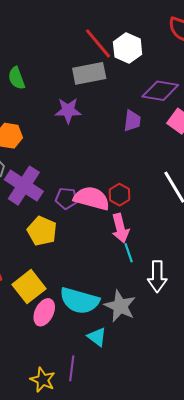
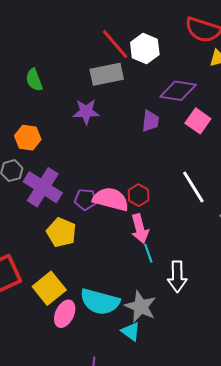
cyan triangle: (97, 337) -> (131, 331), moved

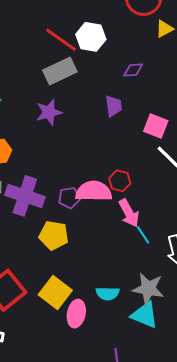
purple diamond: (178, 91) -> (133, 70), size x0.6
pink square: (198, 121) -> (156, 126), moved
cyan semicircle: (100, 302) -> (108, 293), size x0.6
cyan triangle: (131, 331) -> (145, 315), size x1.4

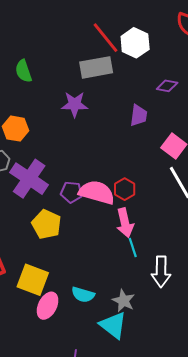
gray star: (148, 289) -> (124, 301), size x0.7
yellow square: (55, 292) -> (33, 280), turned -32

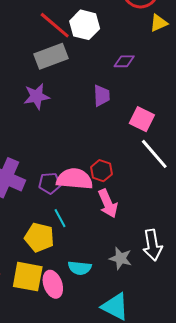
yellow pentagon: (46, 224) -> (39, 237), moved
cyan line: (133, 247) -> (60, 218), moved
cyan semicircle: (83, 295) -> (80, 268), moved
gray star: (124, 301) -> (121, 258), moved
pink ellipse: (48, 306) -> (53, 284), moved, turned -36

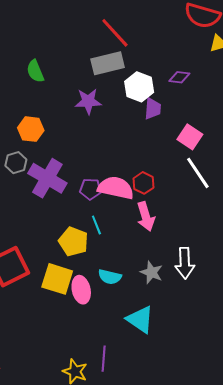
white hexagon: (85, 25) -> (139, 87), moved

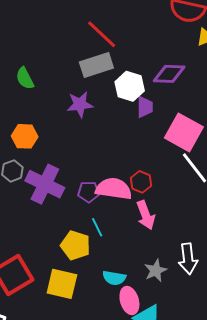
purple diamond: (179, 77) -> (169, 74), size x1.5
pink square: (190, 137) -> (184, 132), size x1.5
gray star: (152, 272) -> (156, 270), turned 30
pink ellipse: (81, 290) -> (129, 300), moved

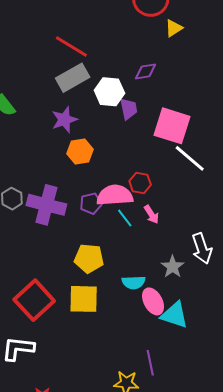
purple diamond: (169, 74) -> (146, 71), size x0.7
orange hexagon: (25, 136) -> (80, 151), moved
pink arrow: (146, 215) -> (152, 214), size x0.7
cyan line: (97, 227) -> (125, 218), moved

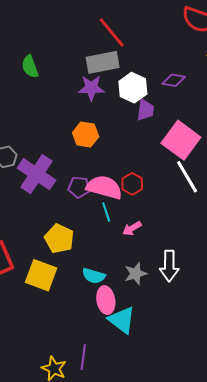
purple star: (64, 120) -> (91, 88), moved
pink arrow: (152, 214) -> (132, 228), moved, turned 72

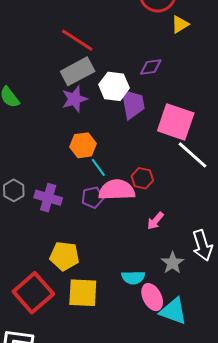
purple trapezoid: (145, 110) -> (133, 104), size x1.4
purple cross: (36, 174) -> (48, 198), size x0.7
cyan line: (106, 212) -> (98, 167), moved
yellow pentagon: (59, 239) -> (64, 256), moved

